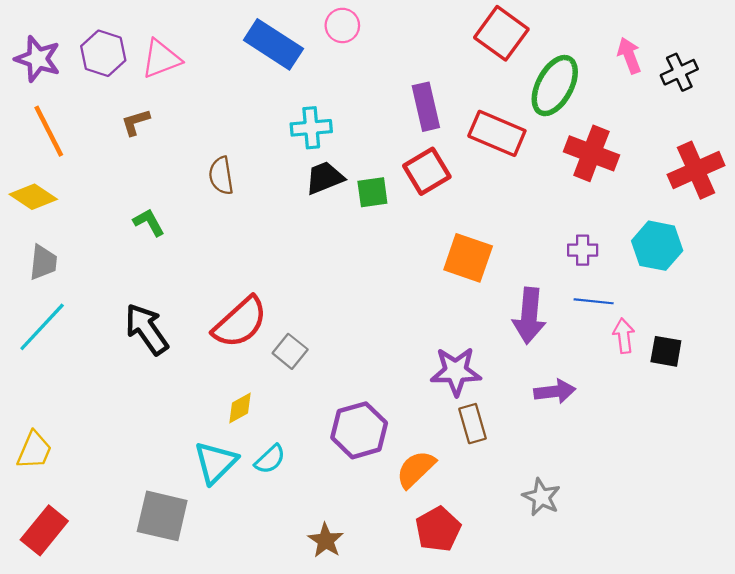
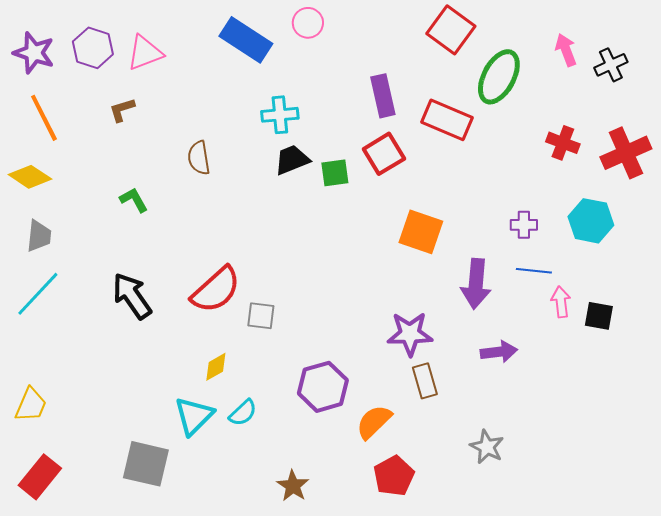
red cross: (591, 153) -> (563, 143), moved, size x0.7
gray square: (290, 351) -> (261, 316), turned -32

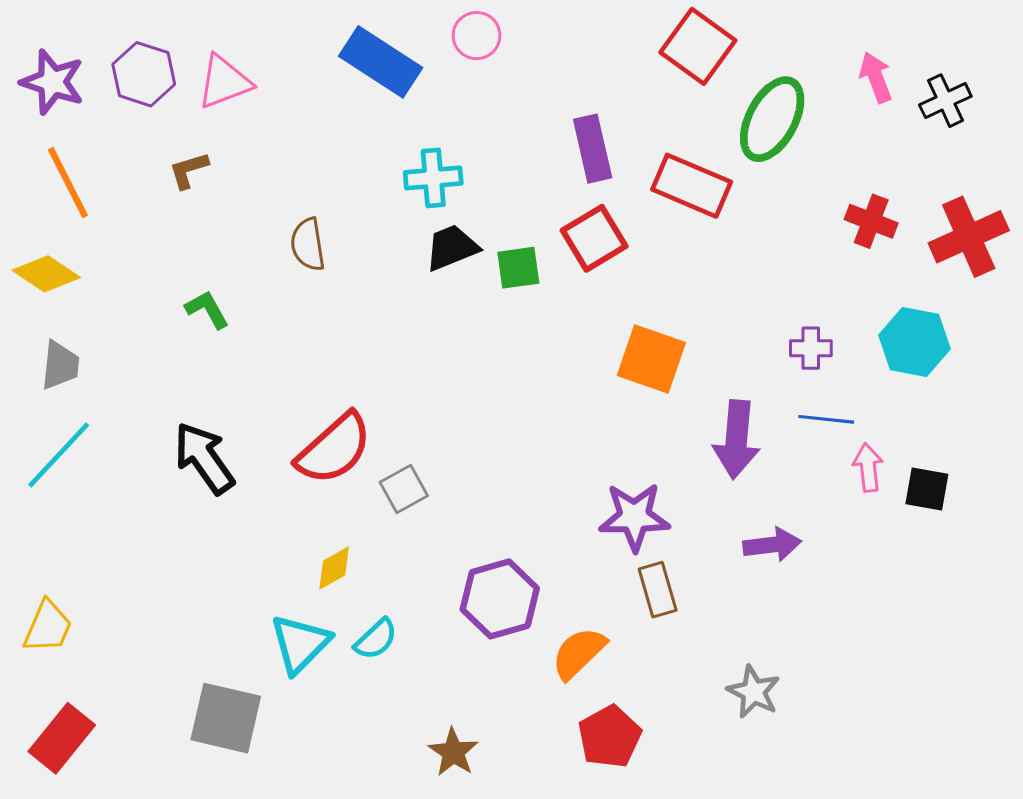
gray square: (261, 316) -> (404, 489), turned -36

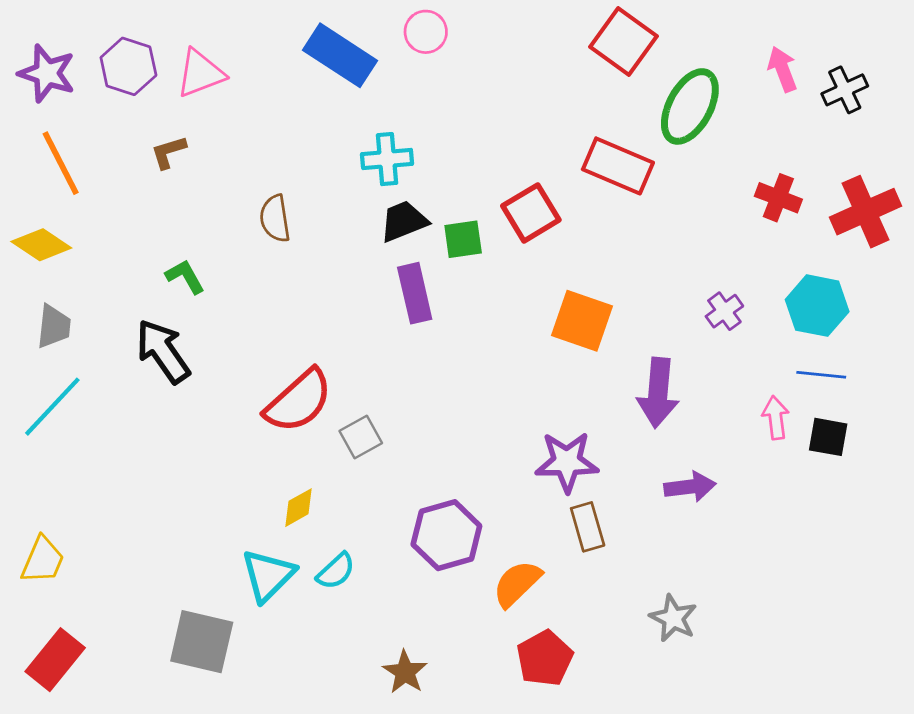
purple rectangle: (593, 149) -> (415, 293), moved
purple cross: (811, 348) -> (724, 311), turned -36
blue line: (826, 419) -> (821, 375), moved
black arrow: (204, 458) -> (163, 351), moved

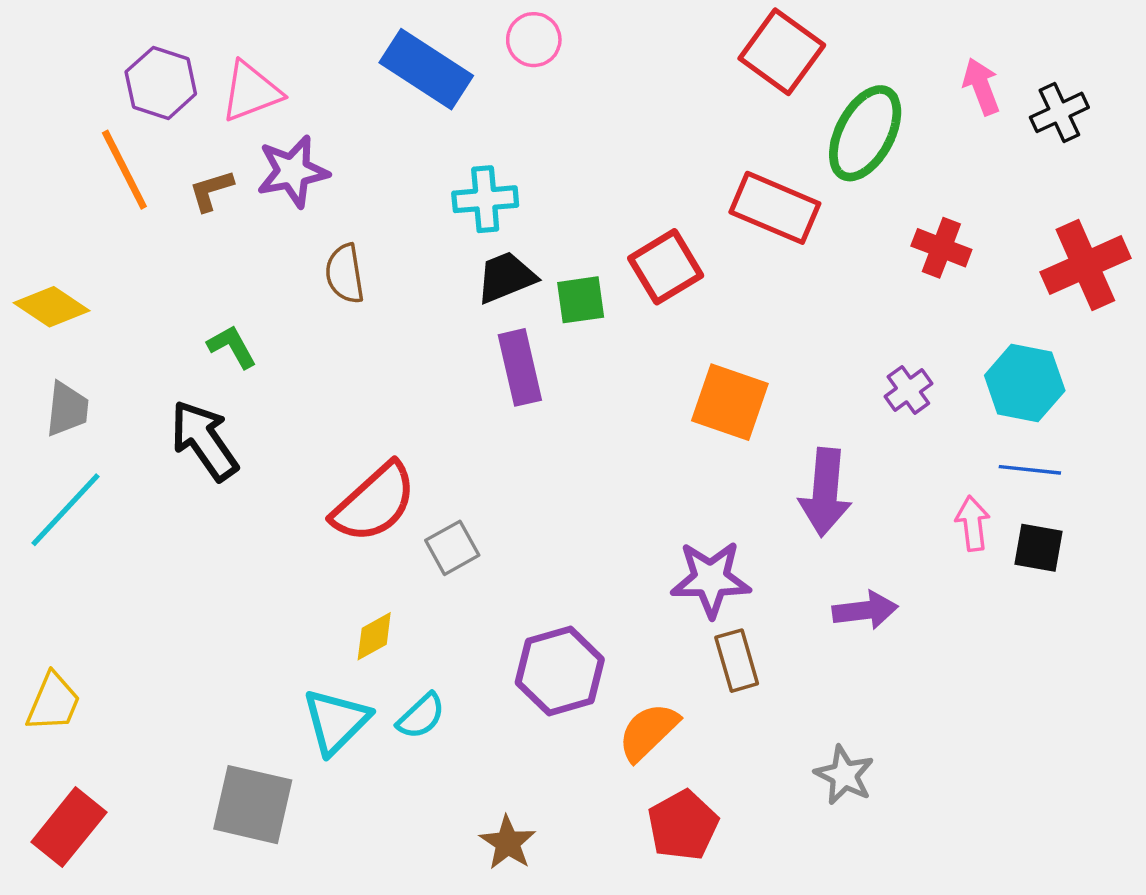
purple star: (47, 73) -> (293, 171), moved, turned -30
orange line: (61, 163) -> (124, 170), moved
red cross: (778, 198) -> (941, 248), moved

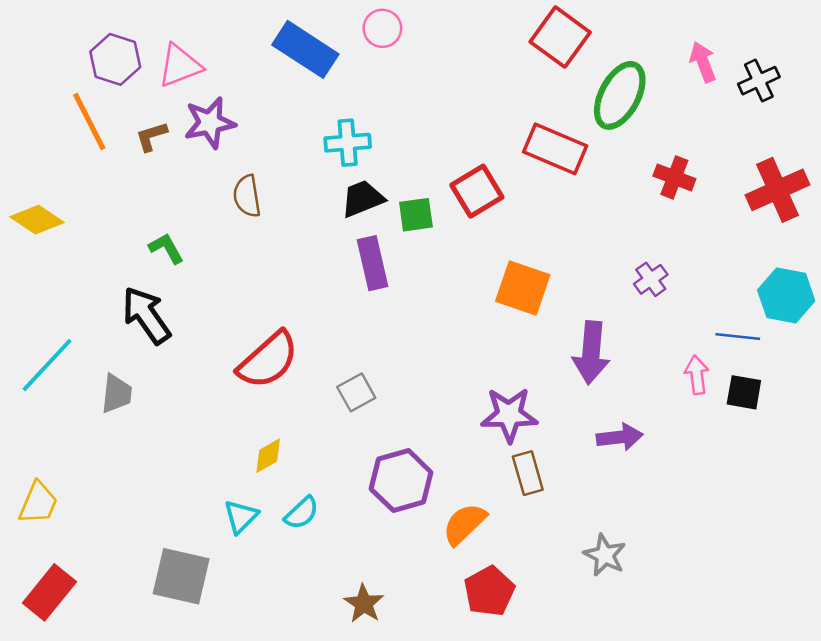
cyan hexagon: (1025, 383) -> (786, 295), moved
gray trapezoid: (67, 409) -> (117, 394), moved
gray square: (452, 548) -> (356, 392), moved
cyan triangle: (336, 721) -> (241, 517), size x0.7

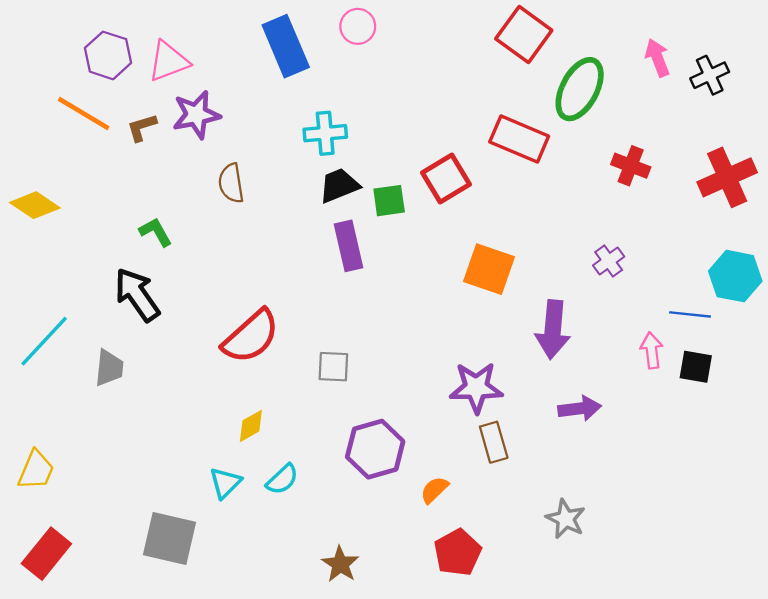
blue rectangle: (305, 49) -> (286, 46), turned 34
orange line: (89, 122) -> (84, 113), turned -32
gray square: (356, 392) -> (333, 367), turned 32
orange semicircle: (464, 524) -> (434, 490), size x0.7

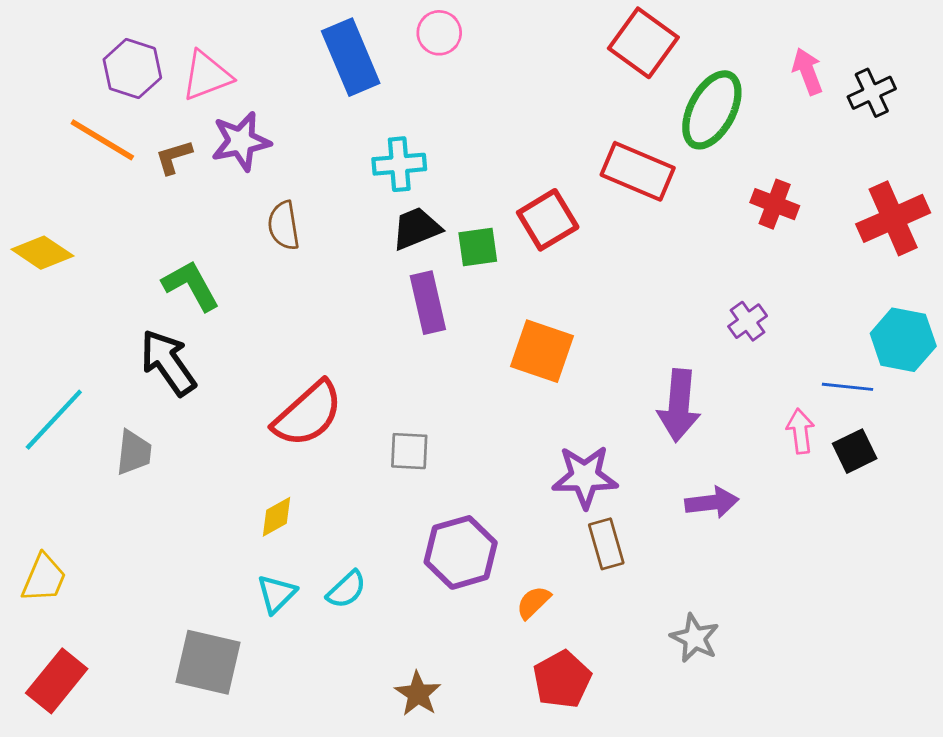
green L-shape: (156, 232) -> (191, 285), size x1.4
orange square: (489, 269) -> (542, 351), moved
black square: (696, 367) -> (855, 451), turned -36
yellow diamond: (251, 426) -> (277, 517), moved

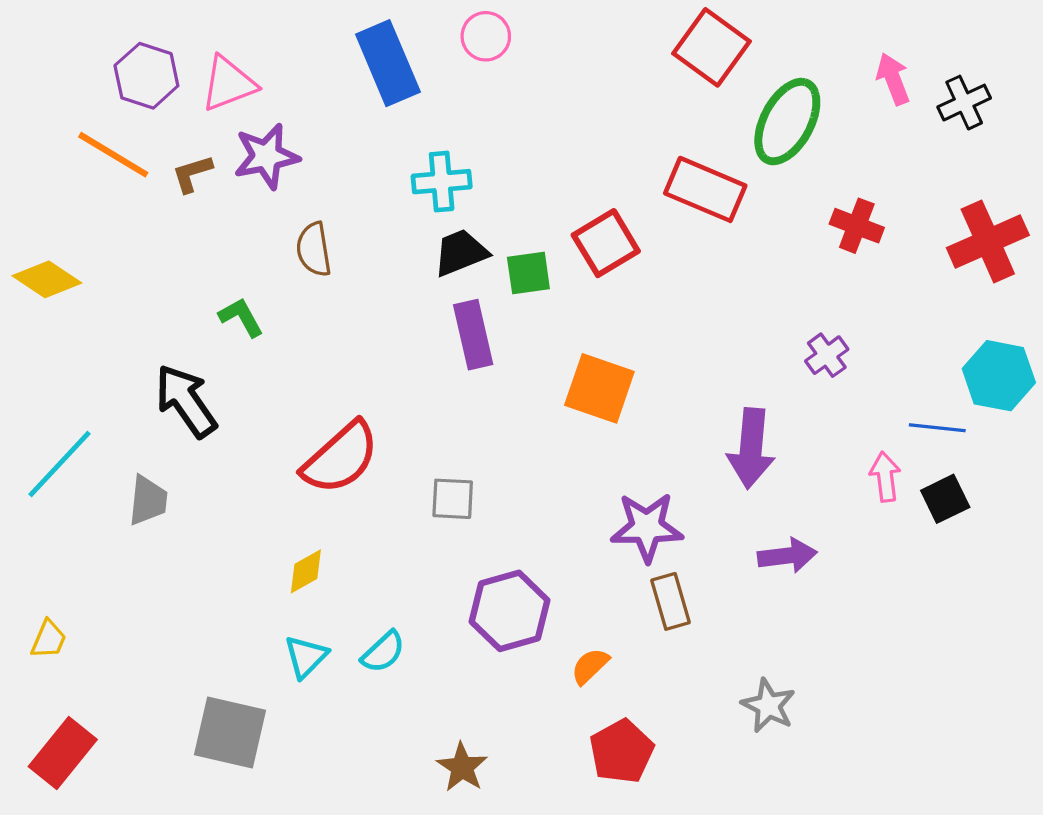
green L-shape: (191, 285) -> (241, 317), moved, size x0.7
yellow trapezoid: (44, 578) -> (49, 639), size x0.7

